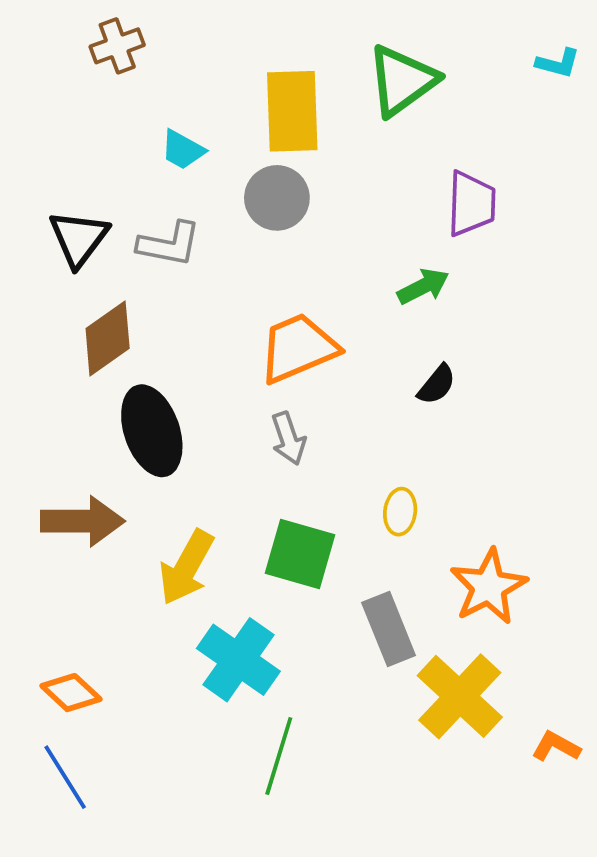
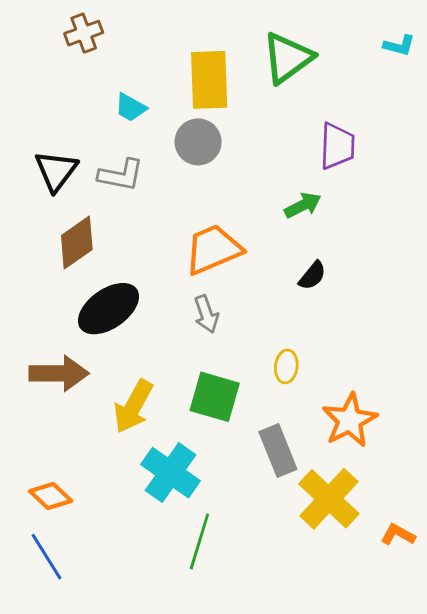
black ellipse: (152, 431) -> (108, 309), turned 74

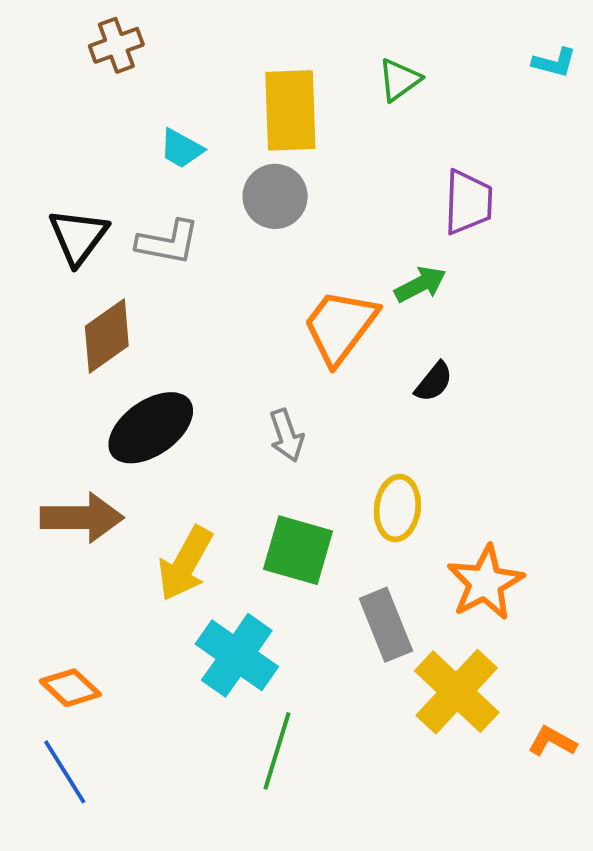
green triangle: (288, 58) -> (399, 80), size x0.6
orange trapezoid: (213, 249) -> (340, 326), moved, turned -30
yellow ellipse: (286, 366) -> (397, 508), size x1.4

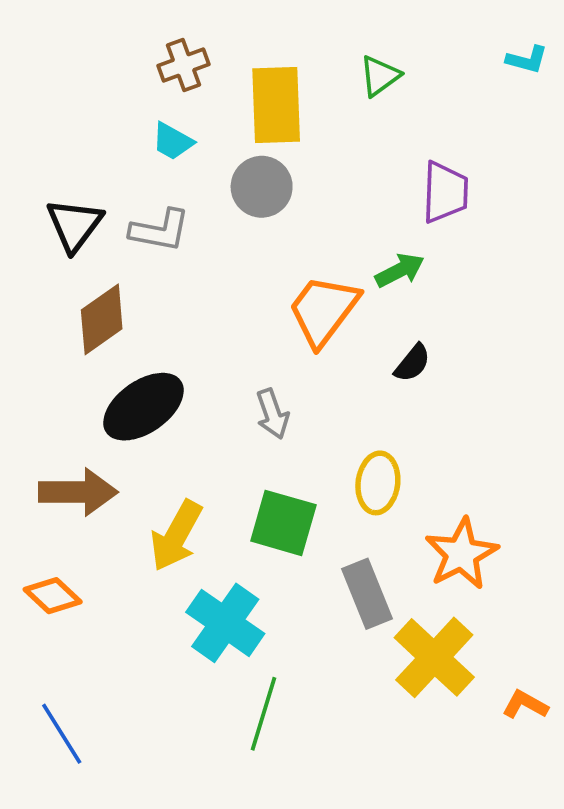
brown cross: (116, 45) -> (183, 65), moved
orange diamond: (70, 688) -> (53, 596), moved

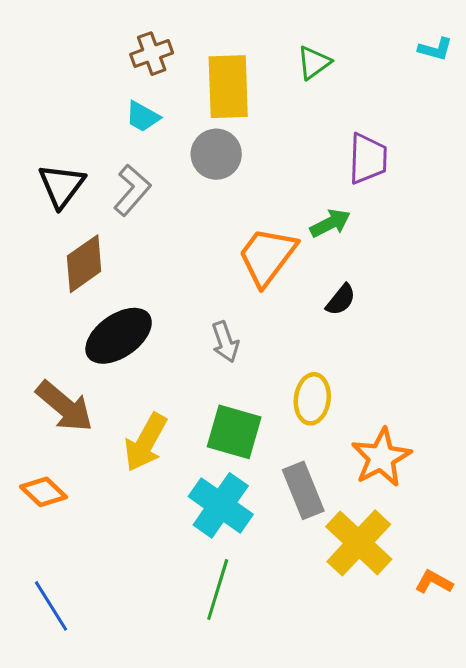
gray L-shape: (160, 230) -> (132, 190), turned -60
brown arrow: (78, 492) -> (65, 406), turned 40
cyan cross: (225, 623) -> (221, 505), moved

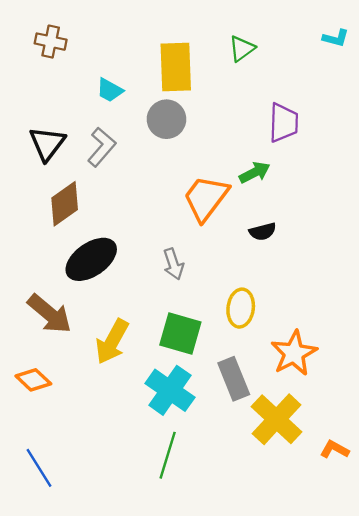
brown cross: (152, 54) -> (51, 42), moved, turned 32
black semicircle: (341, 300) -> (263, 232), turned 36

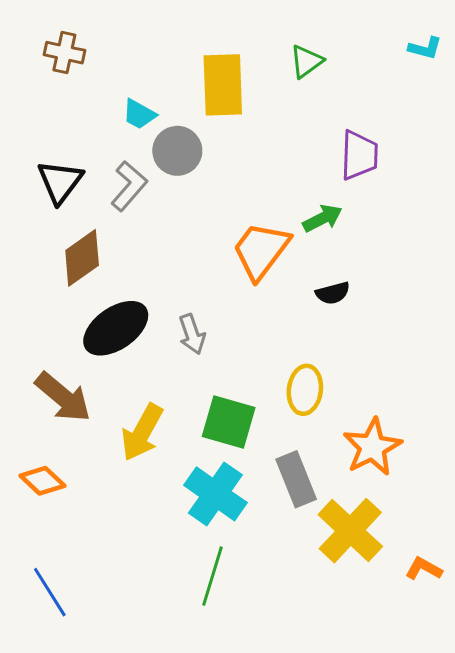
gray circle: (167, 119) -> (177, 151), moved
gray arrow: (173, 264) -> (192, 334), moved

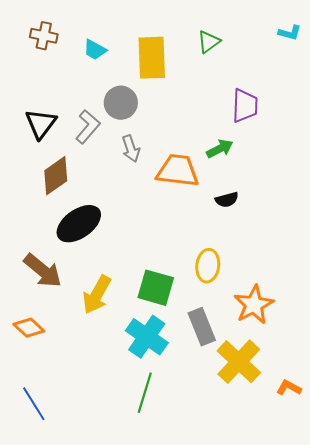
cyan trapezoid: (139, 114) -> (95, 50), moved
orange trapezoid: (261, 251) -> (178, 171), turned 60
gray arrow: (192, 334) -> (131, 149), moved

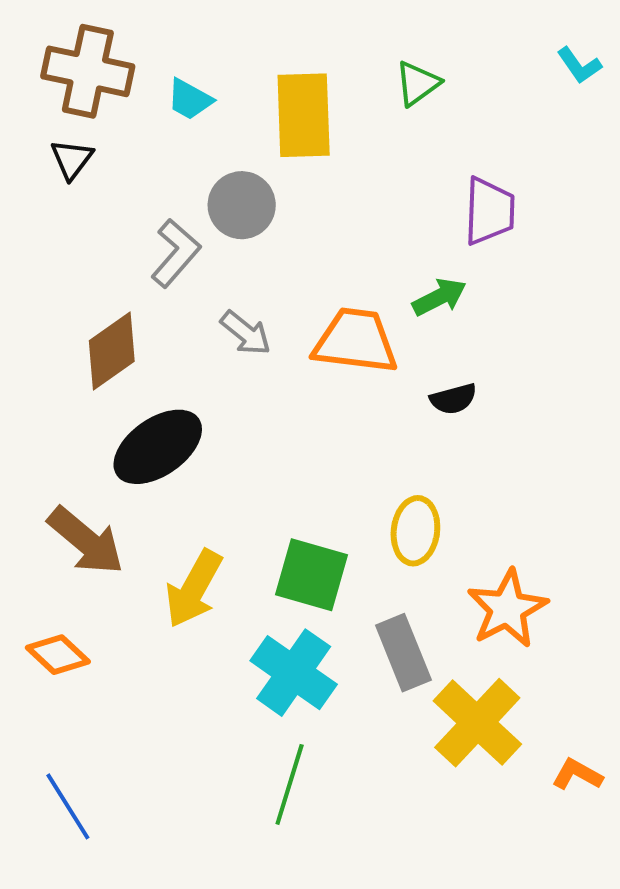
cyan L-shape: (290, 33) -> (579, 65), turned 40
brown cross: (44, 36) -> (88, 71), size x1.6
black triangle: (41, 124) -> (72, 159), moved, size x0.7
gray arrow: (131, 149) -> (246, 333), moved, turned -32

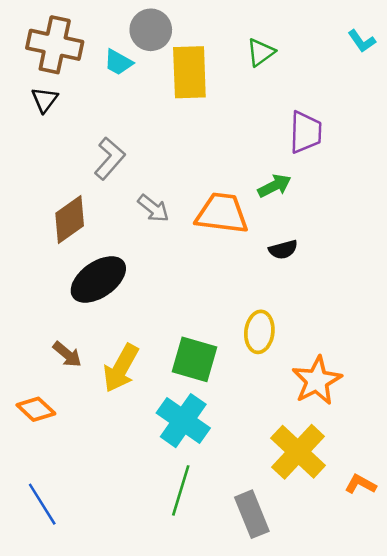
gray circle: (242, 205) -> (151, 30), moved
brown arrow: (86, 541) -> (67, 354), moved, size x0.6
gray rectangle: (403, 653) -> (252, 514), moved

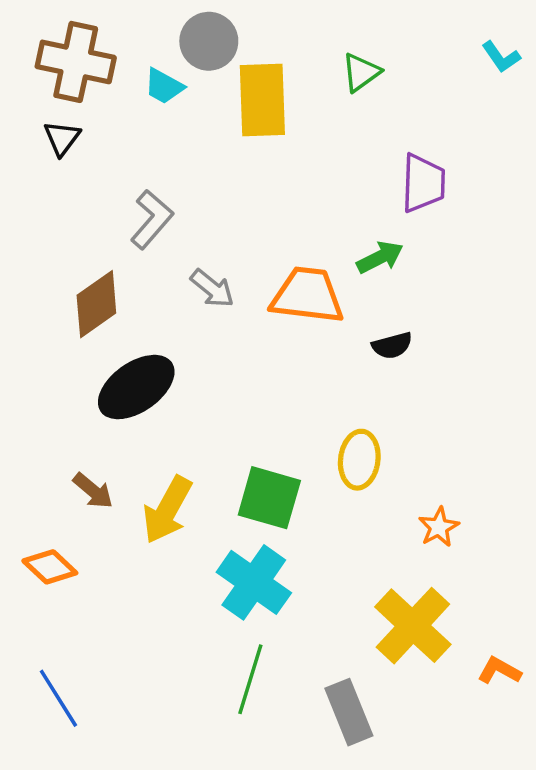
orange star: (317, 381) -> (439, 527), size x0.6

